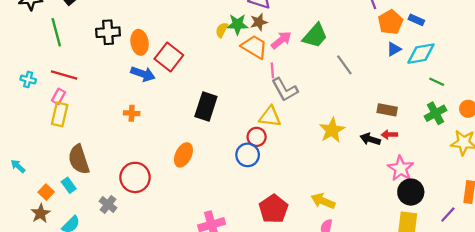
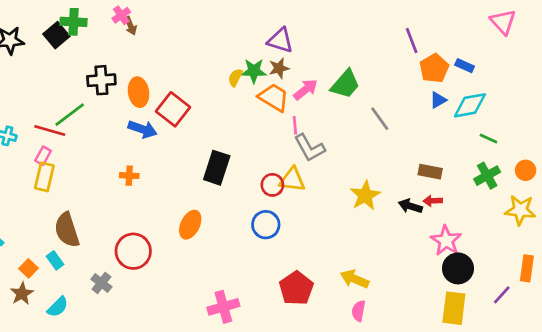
green line: (56, 32) -> (70, 115), moved, turned 68
red circle: (257, 137) -> (272, 185), moved

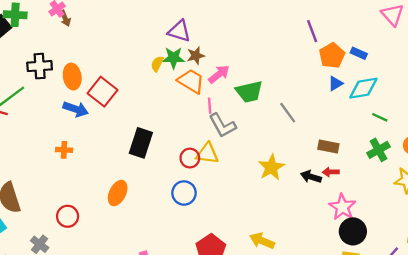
purple triangle: (280, 40) -> (179, 31), moved
green trapezoid: (345, 84) -> (249, 92), moved, turned 36
gray line: (380, 119) -> (288, 113), moved
red circle: (133, 251) -> (68, 216), size x0.7

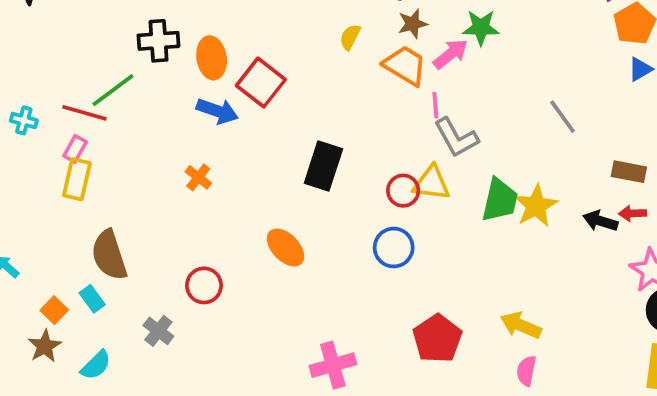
green star: (174, 58) -> (481, 28), moved
green trapezoid: (249, 92) -> (500, 200), moved, turned -64
orange cross: (64, 150) -> (198, 177), turned 35
orange ellipse: (118, 193) -> (286, 248), turned -70

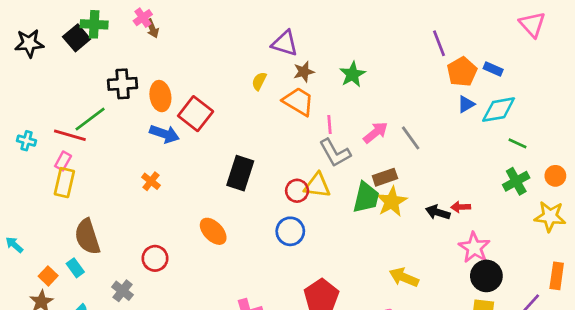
green star: (481, 28) -> (352, 74), turned -30
pink arrow: (451, 54) -> (375, 133), moved
pink line: (435, 105) -> (329, 124), moved
brown rectangle: (629, 172) -> (385, 177), moved, turned -30
yellow arrow: (521, 325) -> (404, 277), moved

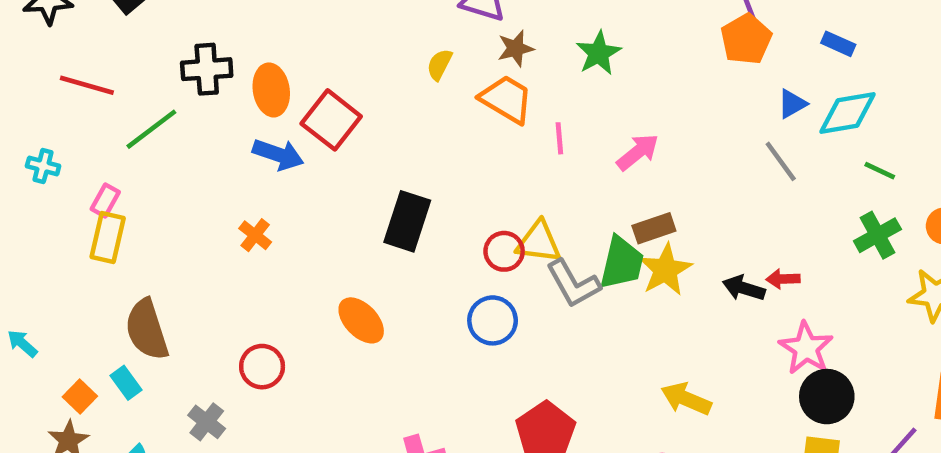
orange pentagon: (462, 72) -> (746, 39), moved
red line: (70, 135) -> (87, 85), moved
gray line: (411, 138) -> (781, 161), moved
gray L-shape: (335, 153) -> (573, 284), moved

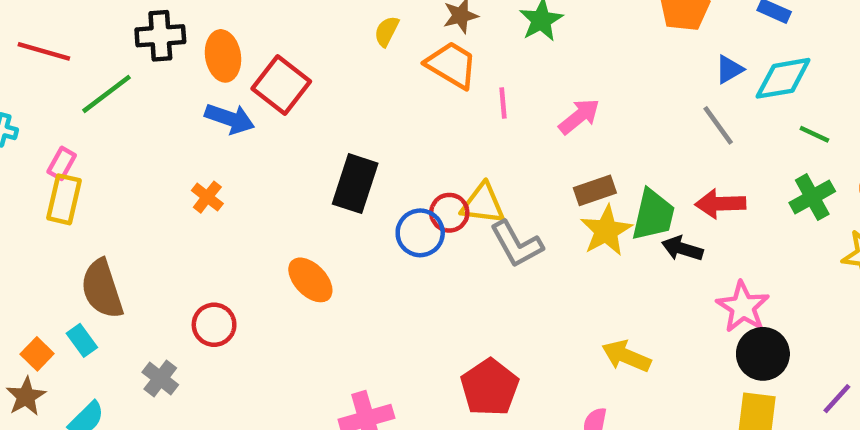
green trapezoid: (622, 263) -> (653, 215), moved
red arrow: (783, 279) -> (720, 204), moved, size x1.5
blue circle: (493, 320) -> (420, 233), moved

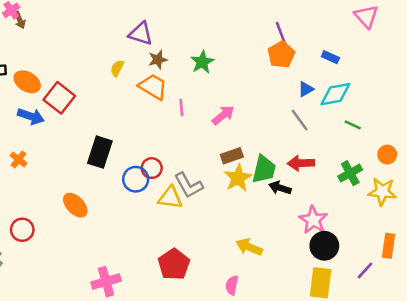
orange ellipse: (223, 56) -> (27, 82), turned -50
green cross: (812, 197) -> (350, 173), moved
yellow triangle: (483, 204) -> (170, 198), moved

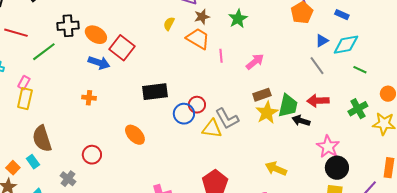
black rectangle: (100, 152) -> (155, 92), turned 65
orange cross: (19, 159) -> (89, 98), turned -32

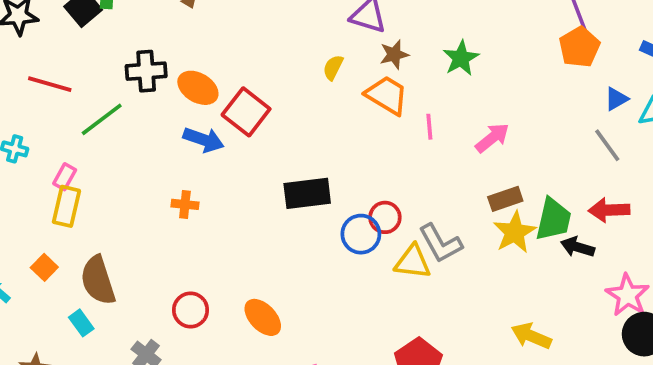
orange ellipse: (135, 135) -> (263, 317), moved
orange square: (13, 168) -> (44, 267), moved

